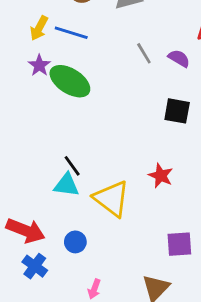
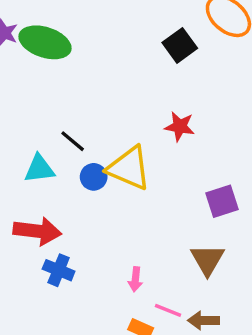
black square: (177, 111) -> (180, 45), turned -32
cyan triangle: (66, 185) -> (39, 169), moved
blue circle: (75, 242) -> (94, 177), moved

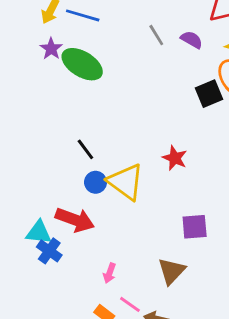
black square: (180, 45) -> (209, 94), moved
cyan triangle: (39, 169) -> (39, 232), moved
red arrow: (37, 231) -> (75, 220), moved

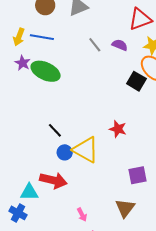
black square: (209, 94) -> (136, 81), turned -30
blue cross: (49, 251) -> (18, 213), moved
pink arrow: (110, 273) -> (82, 215), turned -40

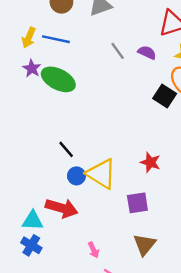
red star: (118, 129) -> (150, 162), moved
purple square: (137, 175) -> (137, 203), moved
blue cross: (18, 213) -> (31, 245), moved

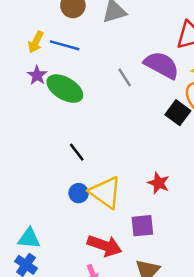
gray line: (118, 51) -> (125, 77), moved
purple semicircle: (147, 53) -> (162, 65), size x1.8
black line: (66, 149) -> (77, 152), moved
red arrow: (62, 208) -> (104, 246), moved

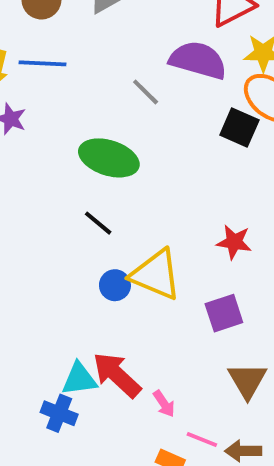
green ellipse: (65, 89) -> (109, 158), moved
cyan triangle: (29, 238) -> (79, 379), moved
red arrow: (104, 246) -> (117, 375), moved, turned -144

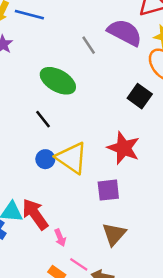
black square: (239, 128) -> (140, 96), moved
red star: (234, 242) -> (124, 148), size x1.5

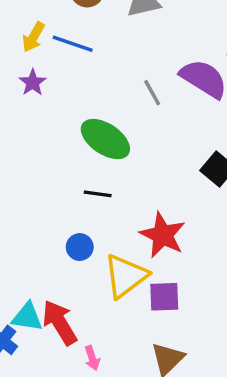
black line: (43, 119) -> (98, 194), moved, turned -48
red star: (124, 148) -> (163, 235), moved
yellow triangle: (72, 158) -> (126, 276), moved, turned 44

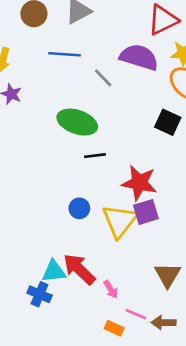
blue line: (73, 44) -> (65, 54), moved
black line: (98, 194) -> (95, 156), moved
purple square: (164, 297) -> (146, 212), moved

